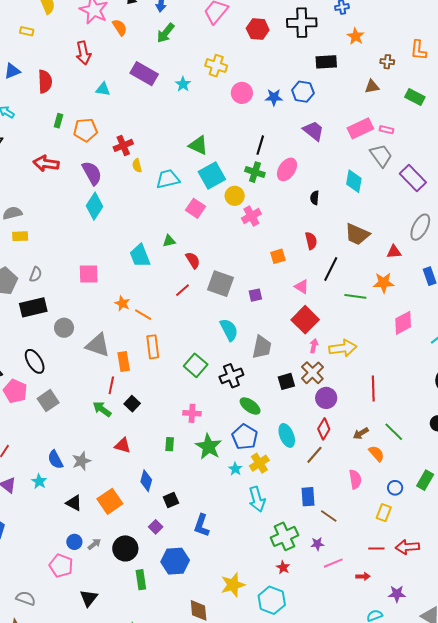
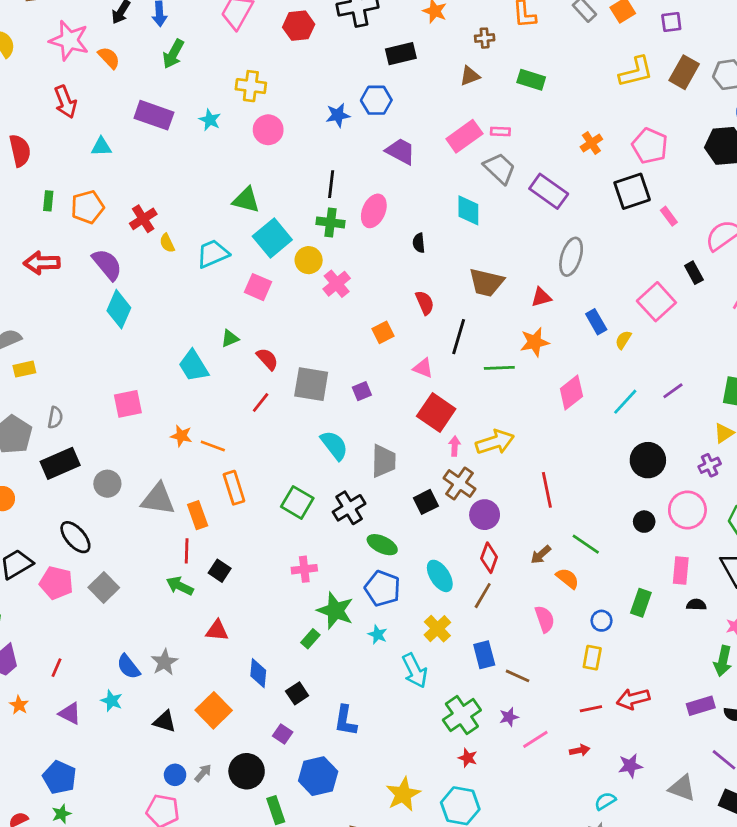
pink circle: (242, 93) -> (268, 130), moved
green rectangle: (170, 444) -> (310, 639), moved, turned 48
yellow cross: (259, 463) -> (437, 629), moved

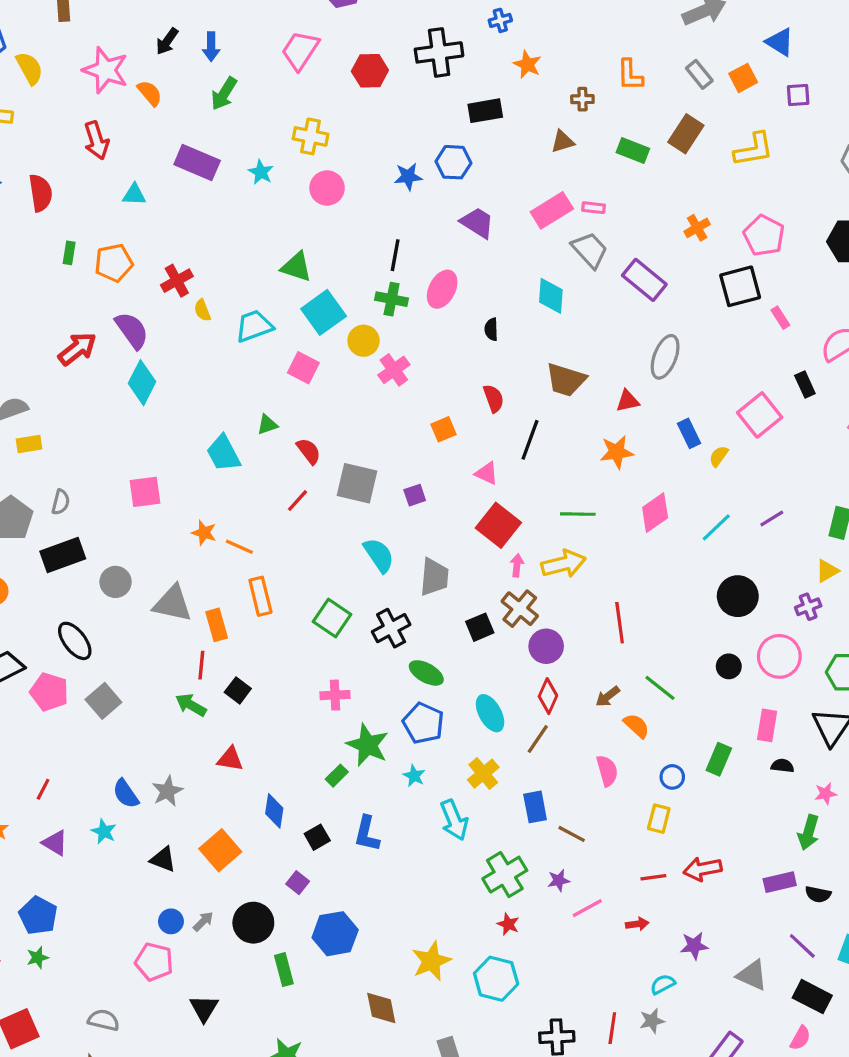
brown rectangle: (684, 72) -> (686, 134), moved
red arrow: (42, 263) -> (77, 349), moved, turned 140
green line: (499, 368) -> (578, 514), moved
blue L-shape: (345, 721) -> (367, 834), moved

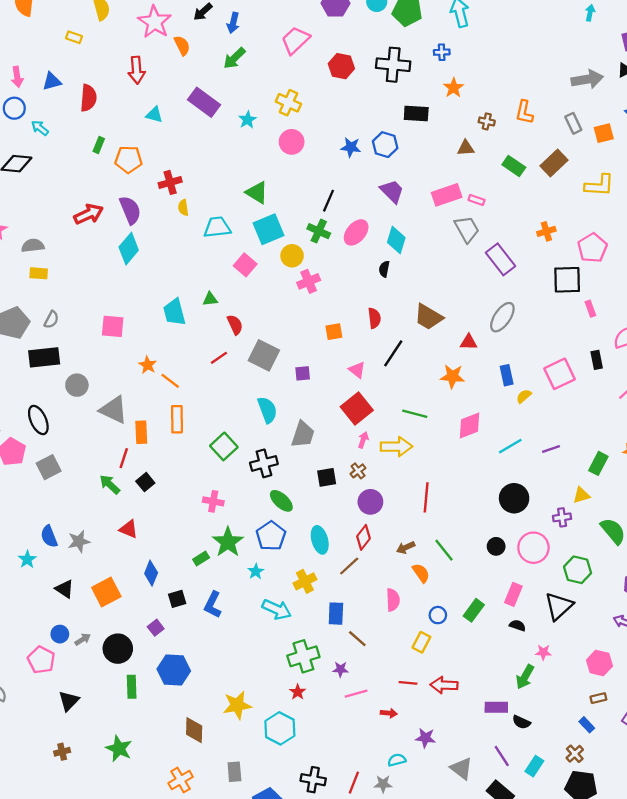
cyan diamond: (551, 296) -> (396, 240), moved
brown cross: (520, 609) -> (358, 471), size x0.6
cyan arrow: (454, 820) -> (277, 609), turned -56

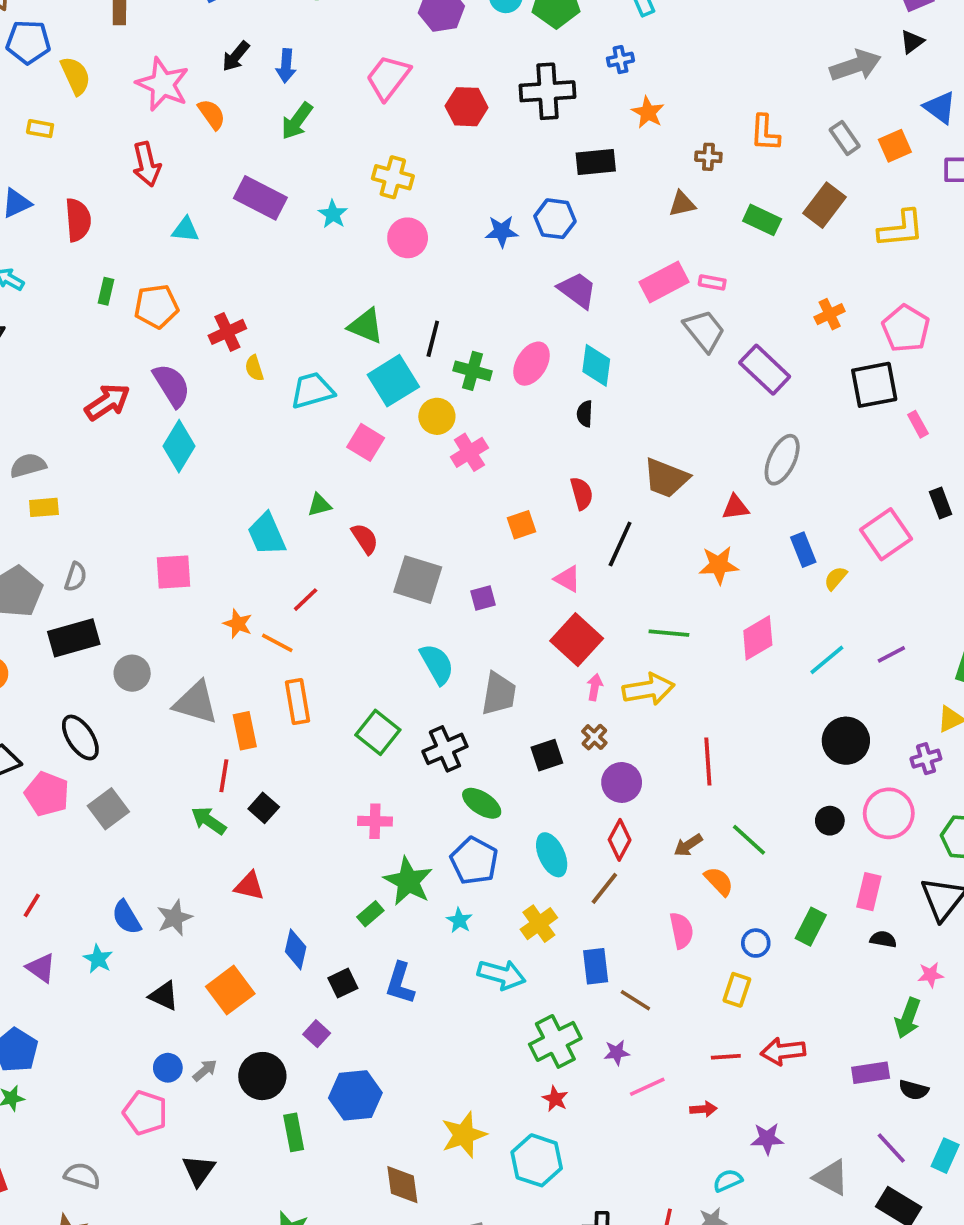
black line: (329, 201) -> (433, 339), moved
red line: (219, 358) -> (306, 600), moved

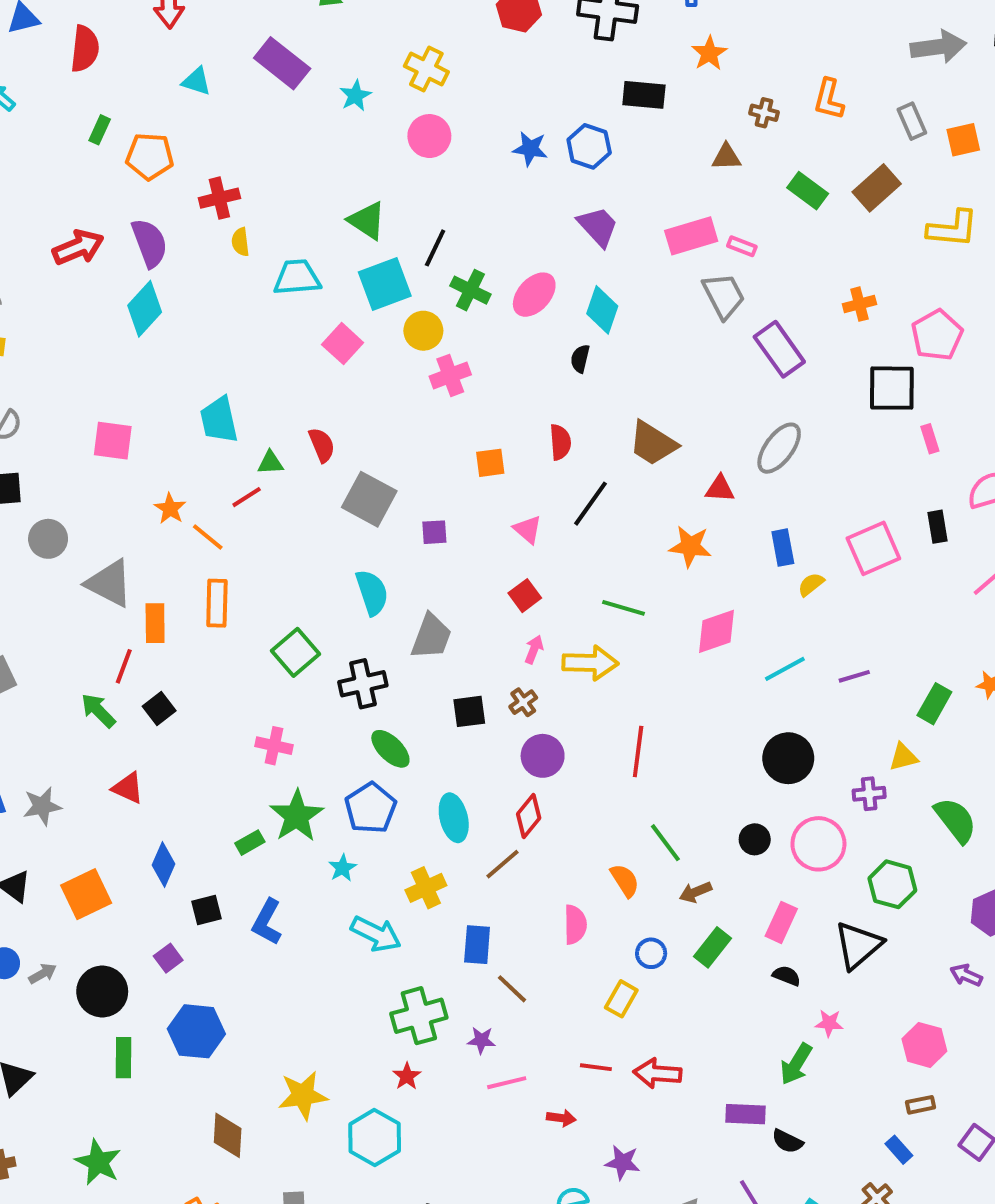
green triangle: (319, 505) -> (270, 463), moved
red square: (577, 640) -> (525, 596), size x0.6
brown arrow: (688, 845) -> (696, 892), moved

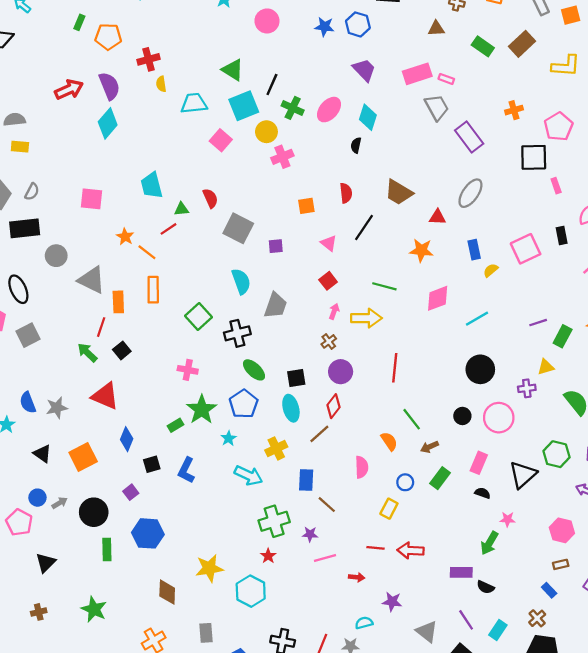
purple line: (854, 676) -> (538, 323), moved
black square: (469, 711) -> (296, 378), moved
red triangle: (128, 788) -> (105, 396), size x1.5
green hexagon: (892, 884) -> (556, 454), moved

